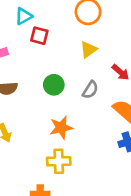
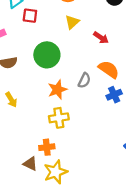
green circle: (54, 85) -> (47, 55), size x1.5
gray semicircle: (90, 90) -> (84, 80), moved

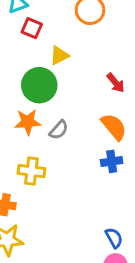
yellow triangle: (72, 22) -> (59, 55), moved
gray semicircle: (84, 80) -> (59, 130), moved
orange star: (57, 90) -> (28, 122), moved

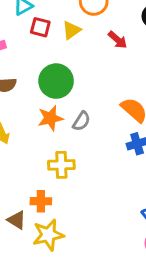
yellow triangle: (59, 55) -> (71, 30), moved
red arrow: (116, 83) -> (118, 40), moved

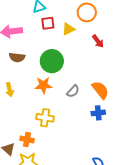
red square: (40, 27) -> (48, 23), turned -32
gray semicircle: (81, 121) -> (73, 91), moved

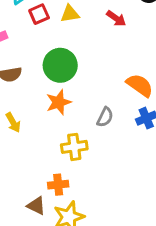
yellow triangle: (68, 29) -> (70, 14), turned 32
gray semicircle: (73, 91) -> (105, 117), moved

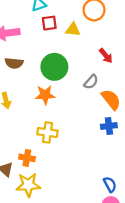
red arrow: (116, 18) -> (106, 56), moved
gray semicircle: (105, 117) -> (91, 82), moved

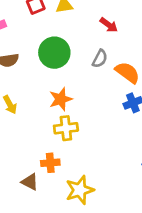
orange star: (45, 95) -> (61, 99), moved
yellow star: (28, 185) -> (80, 190), moved

